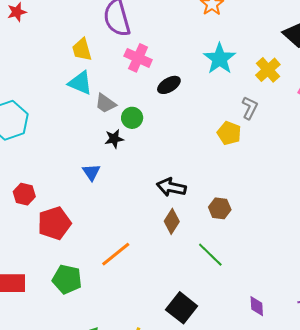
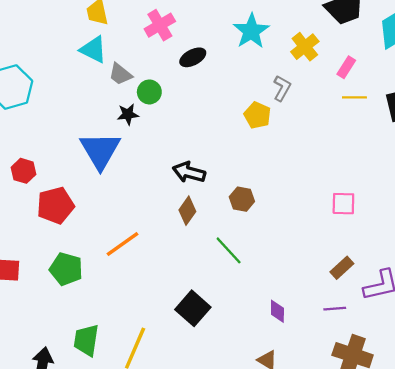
pink cross: (138, 58) -> (160, 25), turned 32
blue triangle: (91, 172) -> (100, 150), size x2.0

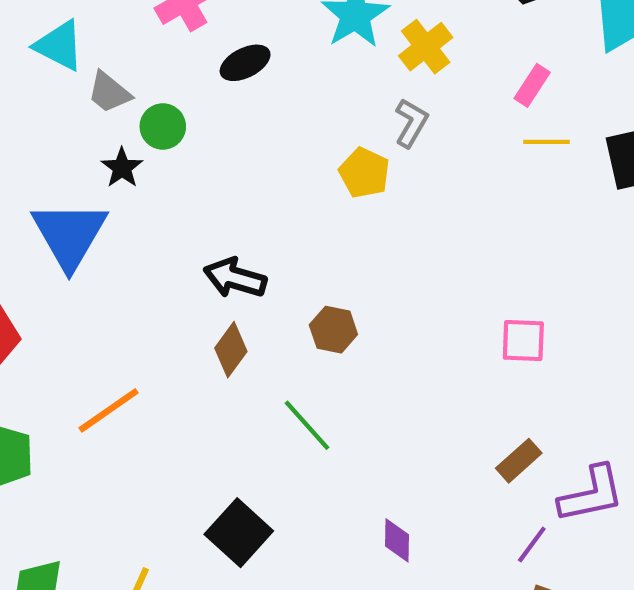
yellow cross: (305, 47) -> (426, 47), moved
black star: (128, 114) -> (122, 168), turned -30
purple line: (335, 309) -> (532, 544), moved, turned -50

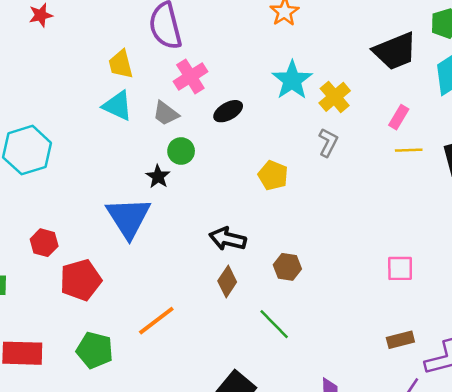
gray trapezoid: (109, 92) -> (166, 113), moved
yellow pentagon: (364, 173) -> (273, 175), moved
brown rectangle: (519, 461) -> (400, 340), turned 30

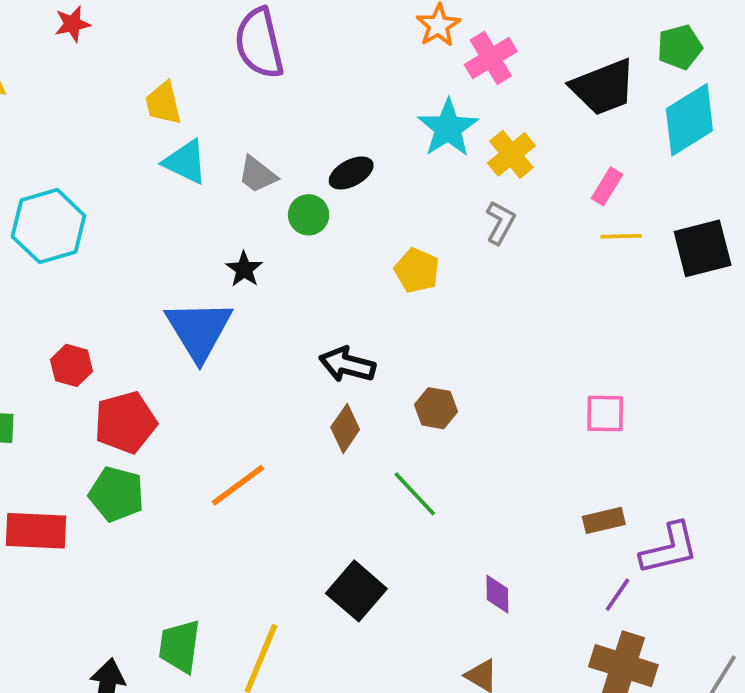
yellow trapezoid: (121, 64) -> (163, 103), moved
pink cross: (190, 76) -> (491, 58), moved
green circle: (181, 151) -> (309, 215), moved
green pentagon: (95, 350) -> (116, 494), moved

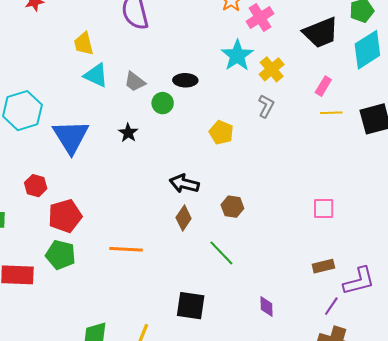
black ellipse: (351, 173) -> (185, 80), turned 30
blue triangle: (199, 330) -> (71, 137), moved
orange line: (238, 485) -> (126, 249), turned 40
black square: (356, 591) -> (191, 306), turned -32

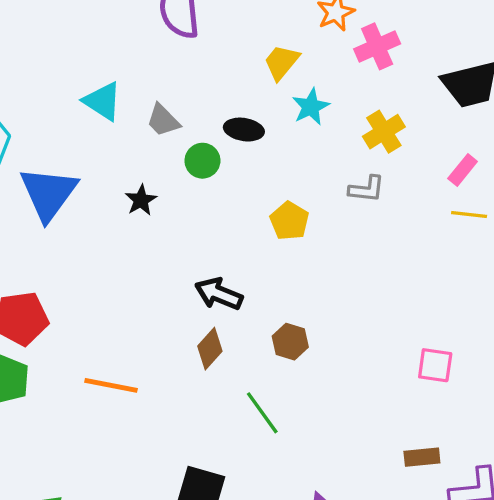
yellow trapezoid: (84, 44) -> (281, 62), moved, turned 45
cyan star: (237, 55) -> (311, 107), moved, size x0.7
gray L-shape: (266, 106) -> (367, 189), turned 60

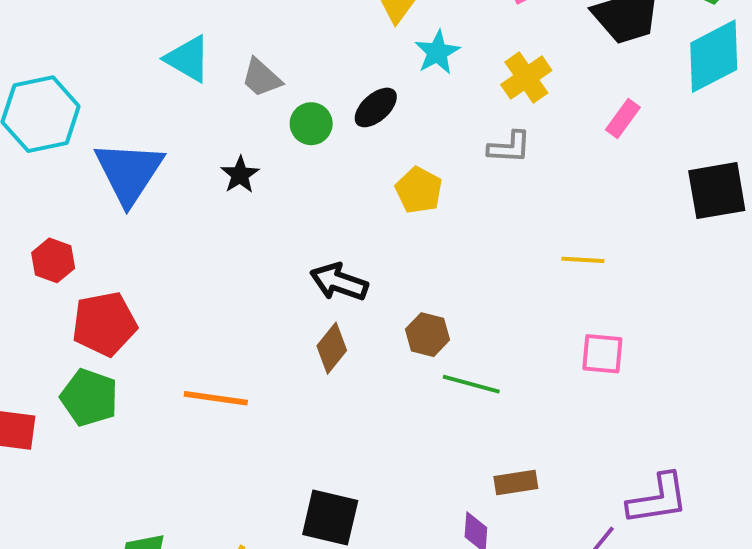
black ellipse: (244, 130) -> (376, 107), moved, turned -48
yellow line: (469, 214) -> (583, 260), moved
green line: (262, 413) -> (471, 384), moved, turned -36
brown rectangle: (422, 457) -> (516, 482), moved

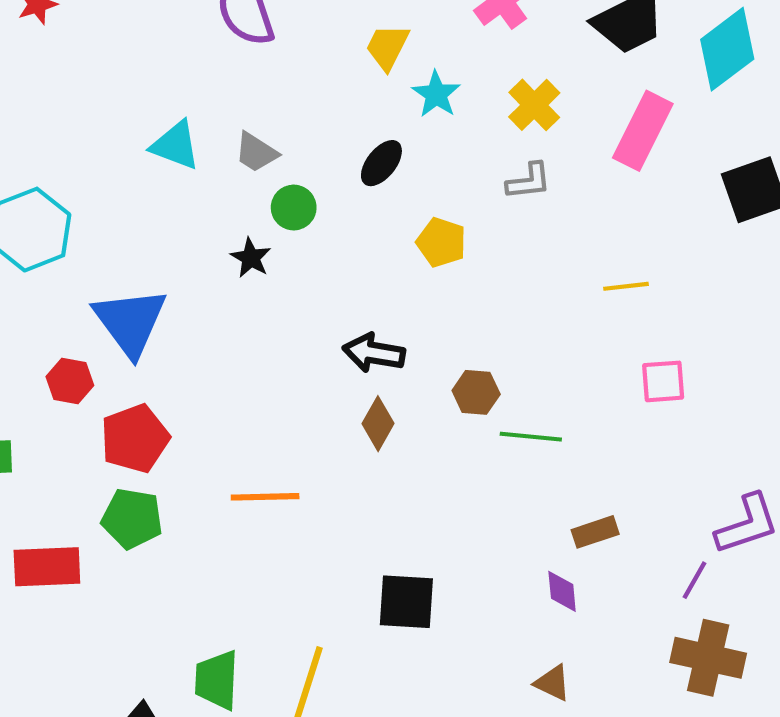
pink rectangle: (623, 119) -> (643, 131), size x1.8
green circle: (311, 124) -> (294, 208), moved
blue triangle: (129, 172) -> (130, 322), moved

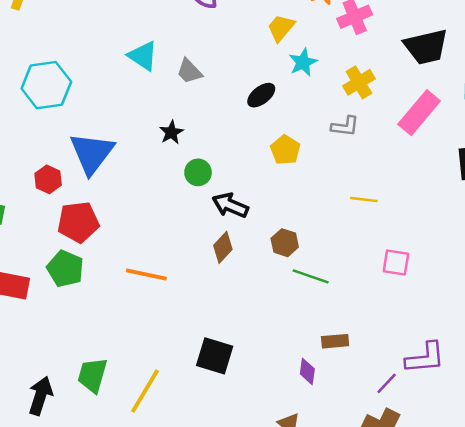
green circle: (294, 208) -> (198, 172), moved
yellow line: (626, 286) -> (364, 199), moved

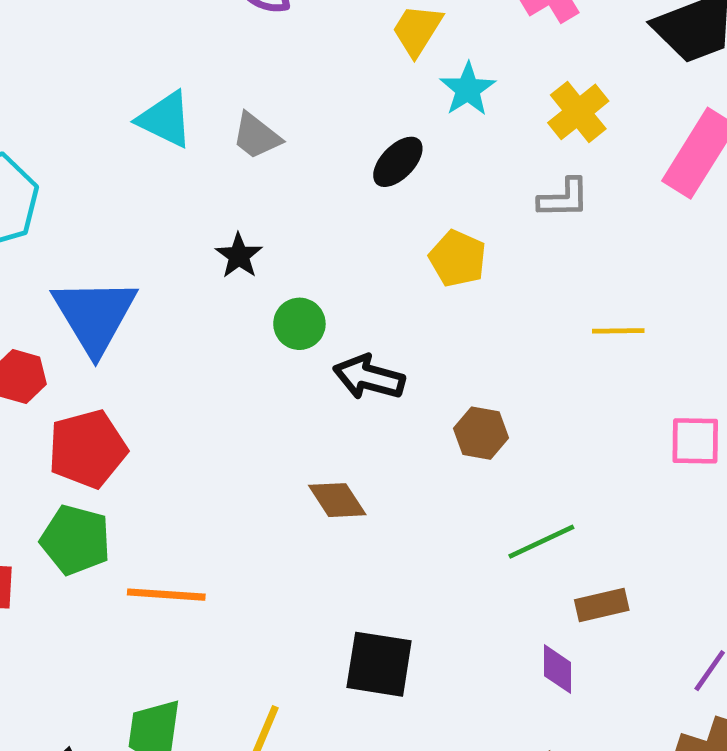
brown diamond: (223, 247) -> (337, 500), moved, turned -68
orange line: (146, 275) -> (166, 595), moved
green line: (311, 276) -> (541, 542), moved, turned -36

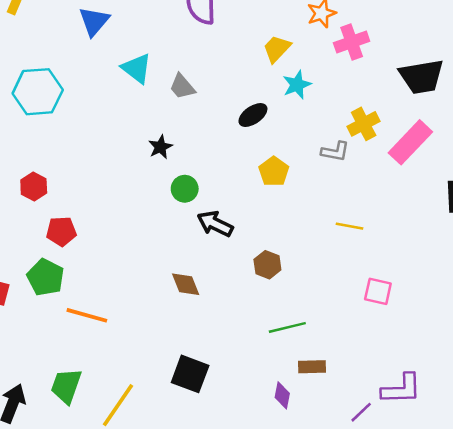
yellow cross: (578, 112) -> (364, 124), moved
blue triangle: (95, 316) -> (94, 21), moved, size x0.7
red pentagon: (87, 449) -> (61, 231), size x0.7

